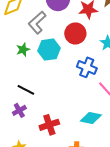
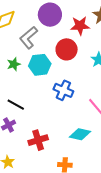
blue cross: (87, 67) -> (63, 90), moved

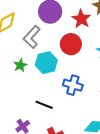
red star: (80, 26) -> (81, 19), turned -30
black line: (16, 105) -> (44, 105), moved

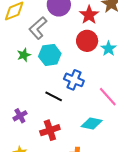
red circle: (71, 44) -> (87, 41), moved
black line: (44, 105) -> (54, 96), moved

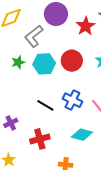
red circle: (87, 41) -> (72, 61), moved
blue cross: (74, 80) -> (72, 100), moved

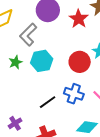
red circle: (72, 61) -> (80, 62), moved
black line: (45, 105) -> (48, 102), turned -60

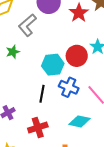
cyan hexagon: (42, 61) -> (53, 65), moved
black line: (48, 102) -> (42, 94), turned -48

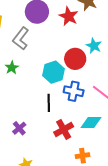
red cross: (38, 128) -> (64, 129), moved

